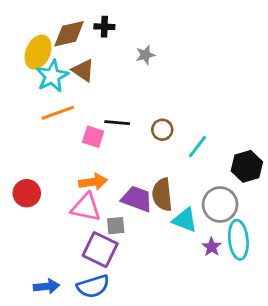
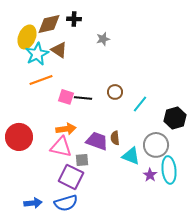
black line: (117, 123) -> (83, 98), moved
red circle: (27, 193) -> (19, 137), size x1.4
brown semicircle: (162, 195) -> (115, 138), size x0.6

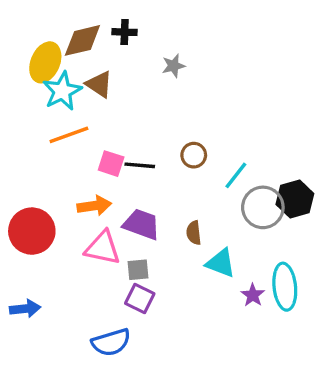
orange arrow: (66, 129) -> (94, 206), moved
purple trapezoid: (97, 141) -> (141, 224), moved
gray circle: (156, 145) -> (263, 207), moved
purple square: (71, 177) -> (140, 298), moved, size x0.7
blue arrow: (33, 203) -> (25, 309), moved

